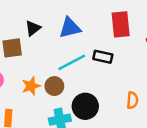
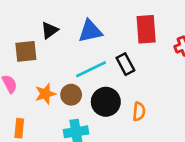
black rectangle: (103, 57) -> (125, 64), turned 48
orange semicircle: (132, 100) -> (139, 112), moved
black circle: (85, 106) -> (106, 102), moved

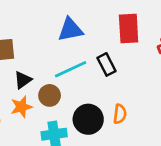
black triangle: (50, 30) -> (23, 80), moved
orange star: (45, 94) -> (21, 107), moved
black circle: (106, 102) -> (88, 119), moved

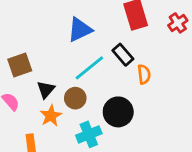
orange semicircle: (120, 114) -> (144, 74), moved

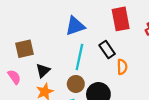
cyan line: (89, 68) -> (79, 57), turned -45
brown circle: (75, 98) -> (76, 84), moved

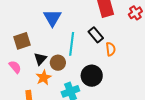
blue triangle: (75, 26) -> (52, 18), moved, turned -36
brown circle: (76, 84) -> (58, 63), moved

